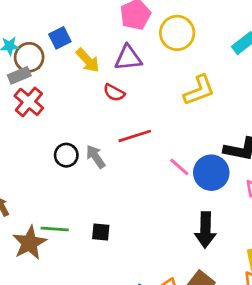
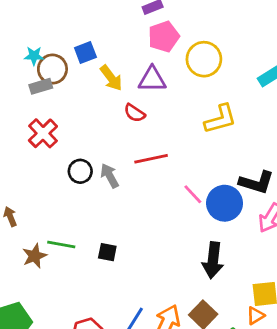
red cross: (29, 102) -> (43, 133), moved
brown star: (30, 243) -> (35, 256), size x0.7

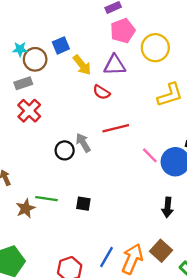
gray rectangle: (41, 86) -> (23, 83), moved
black circle: (80, 171) -> (65, 150), moved
black arrow: (213, 260) -> (168, 207), size x0.7

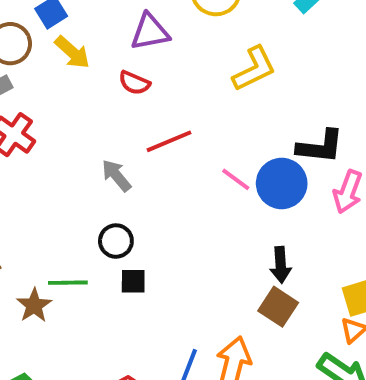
yellow arrow: (82, 65) -> (72, 52), moved
black circle: (65, 150) -> (116, 241), moved
brown square: (161, 251) -> (278, 307), moved

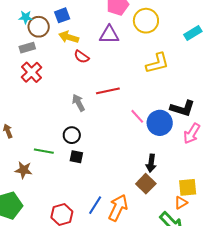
yellow arrow: (72, 52) -> (69, 37), turned 144
red semicircle: (134, 83) -> (82, 57), moved
brown star: (34, 305) -> (24, 170), moved, turned 30

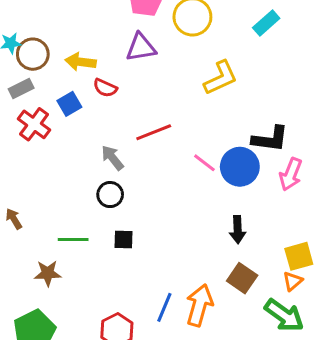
blue square: (62, 15) -> (69, 104), moved
black circle: (72, 135) -> (110, 195), moved
brown square: (146, 184) -> (242, 278), moved

